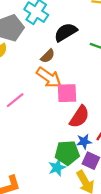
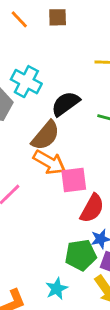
brown semicircle: (48, 56) -> (46, 135), size x1.6
cyan star: (57, 168) -> (57, 289), moved

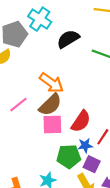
brown semicircle: (46, 135) -> (50, 105), moved
pink square: (74, 180) -> (52, 124), moved

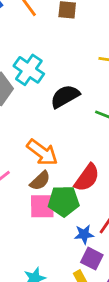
brown semicircle: (50, 105) -> (40, 181), size x0.7
red semicircle: (81, 121) -> (87, 178), moved
green pentagon: (69, 156) -> (64, 201), moved

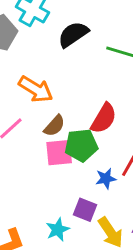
orange arrow: (42, 152) -> (36, 89), moved
purple square: (92, 259) -> (85, 210), moved

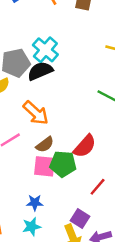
black semicircle: (73, 34) -> (40, 71), moved
blue star: (106, 178) -> (35, 203), moved
purple square: (85, 210) -> (80, 218), moved

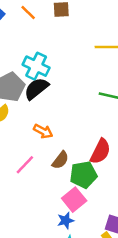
orange arrow: (36, 113) -> (43, 131), size x0.7
pink square: (44, 166) -> (74, 200), moved, turned -30

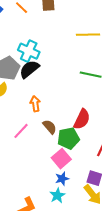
orange arrow: (43, 131) -> (35, 104), turned -126
brown semicircle: (60, 160) -> (50, 127), turned -77
blue star: (66, 220) -> (62, 179), moved

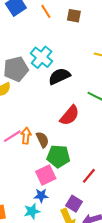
black semicircle: (29, 69) -> (59, 76), moved
orange arrow: (35, 104) -> (26, 136), moved
red semicircle: (82, 119) -> (70, 115), moved

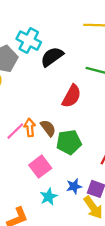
pink square: (46, 175) -> (40, 167), moved
blue star: (41, 196) -> (74, 186), moved
cyan star: (32, 211) -> (49, 197), moved

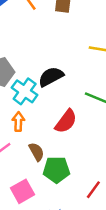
cyan cross: (29, 41) -> (25, 91), moved
orange arrow: (30, 127) -> (18, 122), moved

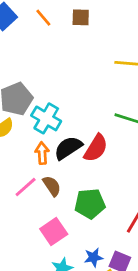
black semicircle: (51, 77) -> (68, 148), moved
brown semicircle: (36, 152) -> (52, 186), moved

